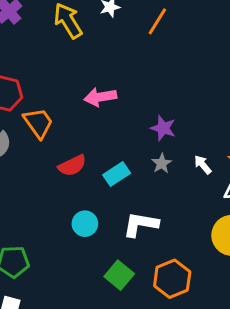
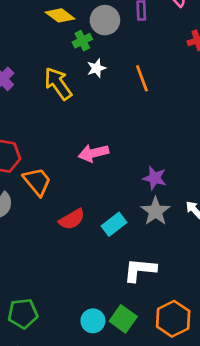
orange line: (157, 21) -> (142, 78), turned -48
gray star: (162, 163) -> (155, 211), size x1.5
cyan circle: (85, 224) -> (93, 321), moved

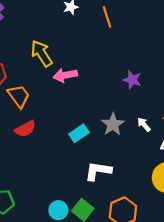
yellow arrow: (58, 84) -> (42, 53), moved
purple star: (155, 178) -> (132, 80), moved
red semicircle: (72, 219) -> (25, 129), moved

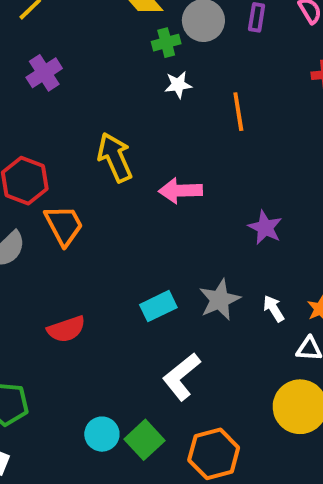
pink arrow: (65, 75) -> (180, 191), moved
red semicircle: (25, 129) -> (66, 329), moved
white L-shape: (98, 171) -> (181, 377), turned -56

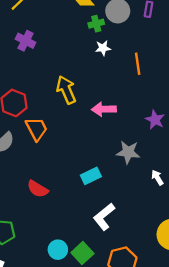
purple cross: (44, 73) -> (26, 41), turned -30
purple star: (265, 228) -> (155, 120), moved
gray star: (220, 300) -> (128, 152), moved, turned 30
red semicircle: (66, 329) -> (38, 189), turned 50

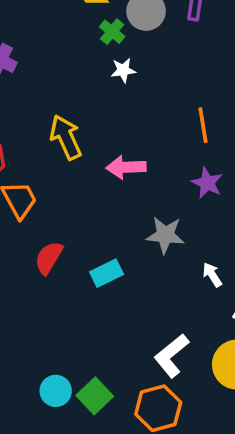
green cross: (96, 24) -> (112, 32), turned -35
orange line: (138, 64) -> (203, 125), moved
red semicircle: (38, 189) -> (49, 258), moved, turned 90
white L-shape: (104, 217) -> (171, 356), moved

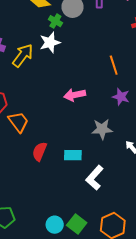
white star: (123, 70) -> (50, 42), moved, size x1.5
yellow arrow: (66, 137) -> (23, 55), moved, turned 70
cyan rectangle: (107, 273) -> (73, 155), turned 36
white L-shape: (171, 356) -> (94, 178), moved

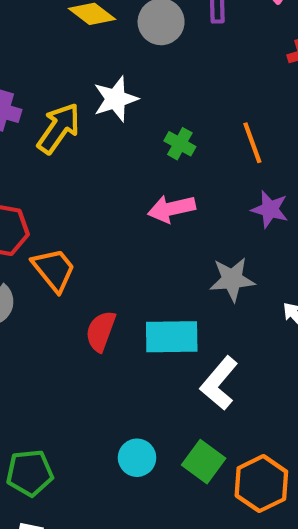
green cross: (55, 21) -> (180, 144), moved
cyan rectangle: (73, 155) -> (172, 337), size x1.4
green square: (77, 224) -> (204, 462), moved
cyan circle: (55, 225) -> (137, 458), moved

